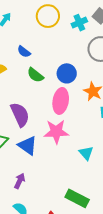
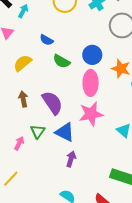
purple arrow: (20, 181) -> (71, 159), moved

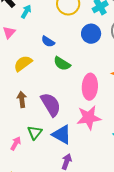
blue circle: (92, 55) -> (91, 34), moved

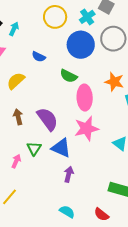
blue circle: (91, 34) -> (81, 45), size x1.4
green semicircle: (62, 64) -> (69, 76), moved

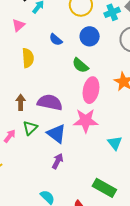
blue circle: (81, 45) -> (90, 36), moved, size x0.7
yellow semicircle: (16, 81) -> (28, 58), turned 114
brown arrow: (18, 117) -> (21, 102), moved
purple semicircle: (47, 119) -> (50, 102), turned -55

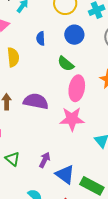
blue semicircle: (56, 40) -> (41, 38), turned 48
green triangle: (30, 128) -> (13, 159), moved, turned -35
blue triangle: (57, 134) -> (65, 174), moved

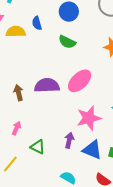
yellow semicircle: (13, 57) -> (16, 32), moved, turned -72
pink ellipse: (77, 88) -> (80, 81), moved, turned 50
pink star: (72, 119) -> (89, 118), moved

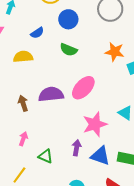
blue semicircle: (37, 23) -> (37, 33), turned -104
yellow semicircle: (16, 32) -> (23, 57), moved

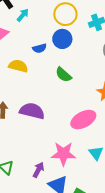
blue circle: (68, 19) -> (62, 39), moved
pink ellipse: (83, 88) -> (83, 120), moved

